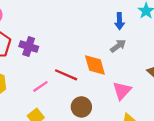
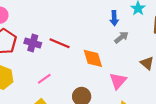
gray arrow: (118, 46) -> (121, 37), moved
red line: (66, 75) -> (60, 43), moved

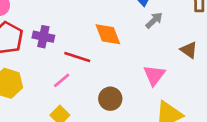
red line: (60, 43) -> (77, 57), moved
orange diamond: (93, 58) -> (108, 34), moved

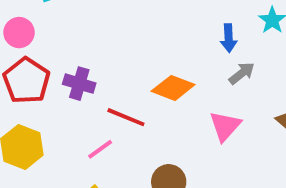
orange diamond: (108, 34) -> (173, 88), turned -52
pink triangle: (154, 75) -> (225, 126), moved

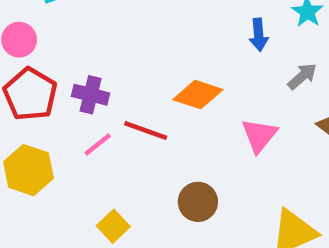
gray arrow: (242, 73) -> (302, 76), moved
pink line: (100, 149) -> (98, 144), moved

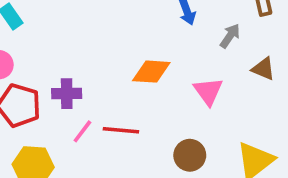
red line: (146, 131) -> (121, 130), moved
brown circle: (198, 202) -> (190, 155), moved

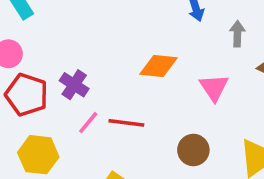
gray arrow: (230, 36) -> (237, 34), turned -35
purple cross: (67, 94) -> (74, 85), turned 32

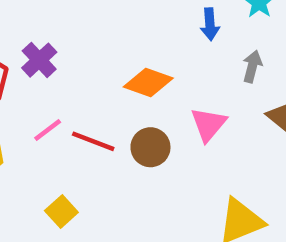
purple cross: (74, 85) -> (39, 60), moved
brown circle: (193, 150) -> (150, 147), moved

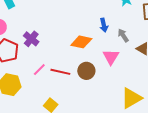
blue arrow: (210, 24) -> (104, 25), moved
gray arrow: (252, 66) -> (123, 35), moved, turned -40

